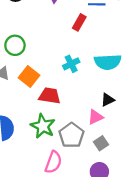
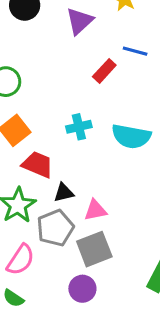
black triangle: (108, 100) -> (64, 193), moved
gray square: (101, 143) -> (94, 249), size x1.6

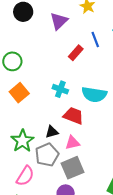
blue line: (135, 51) -> (95, 39), turned 56
cyan cross: (79, 127) -> (60, 89), turned 35
red trapezoid: (38, 165) -> (73, 116), moved

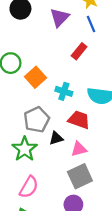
blue line: (95, 39) -> (91, 24), moved
orange square: (19, 93) -> (36, 77), moved
gray pentagon: (47, 155) -> (37, 120), moved

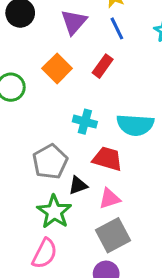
orange square: (36, 77) -> (57, 68), moved
green star: (25, 149) -> (54, 212), moved

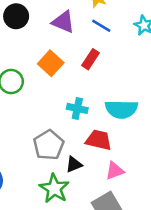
purple triangle: (74, 22) -> (63, 22), turned -45
blue line: (117, 28) -> (101, 26), turned -30
pink triangle: (110, 198) -> (115, 171), moved

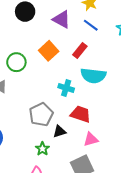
cyan semicircle: (121, 109) -> (93, 76), moved
green star: (54, 189) -> (42, 149), size x0.6

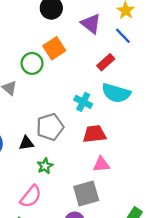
orange square: (49, 51) -> (54, 48), moved
red trapezoid: (81, 114) -> (94, 134), turned -35
black triangle: (59, 131) -> (26, 143), moved

